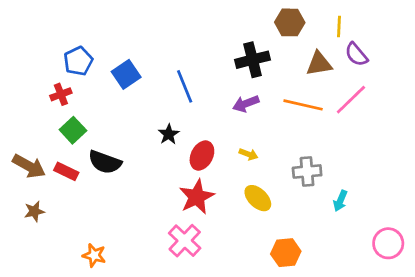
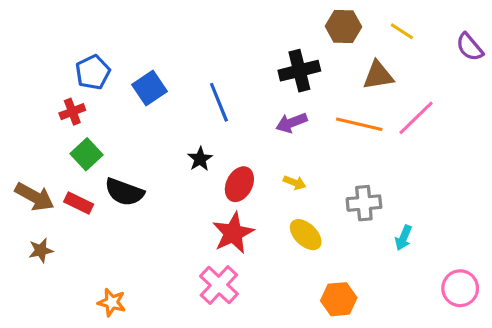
yellow line: (339, 26) -> (402, 31), turned -60
purple semicircle: (356, 54) -> (470, 47), moved

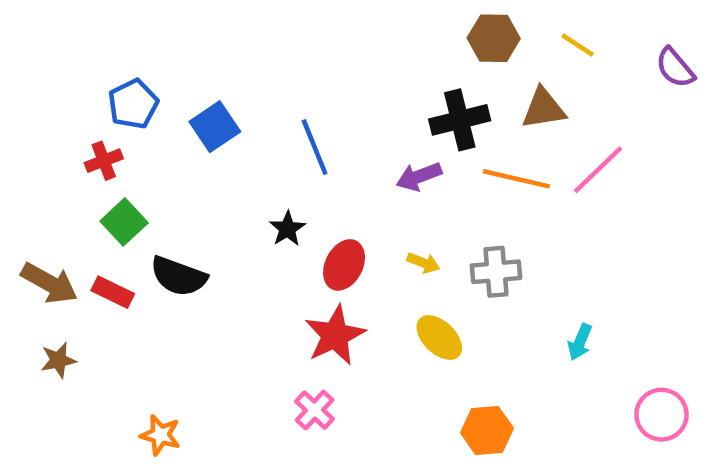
black cross: (299, 71) -> (460, 120), moved
gray cross: (364, 203) -> (496, 272), moved
pink cross: (219, 285) -> (315, 410), size x0.7

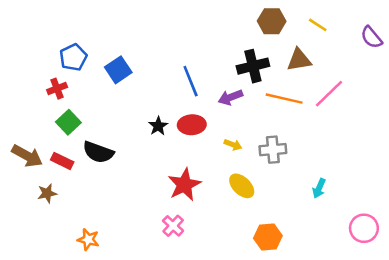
blue line: (315, 147) -> (191, 81), moved
red ellipse: (344, 265) -> (192, 125), moved, turned 60
brown star: (58, 360) -> (47, 193), moved

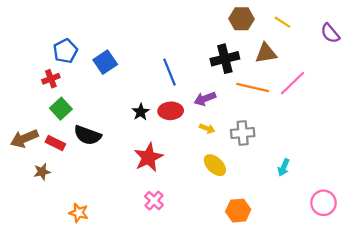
purple arrow: (230, 97) -> (205, 99), moved
brown arrow: (27, 156) -> (24, 139), turned 128
red star: (184, 185) -> (148, 157), moved

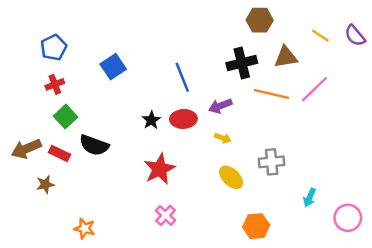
yellow line: (283, 22) -> (320, 36), moved
blue pentagon: (65, 51) -> (54, 48), moved
gray cross: (243, 133) -> (272, 162), moved
cyan arrow: (284, 167) -> (310, 198), moved

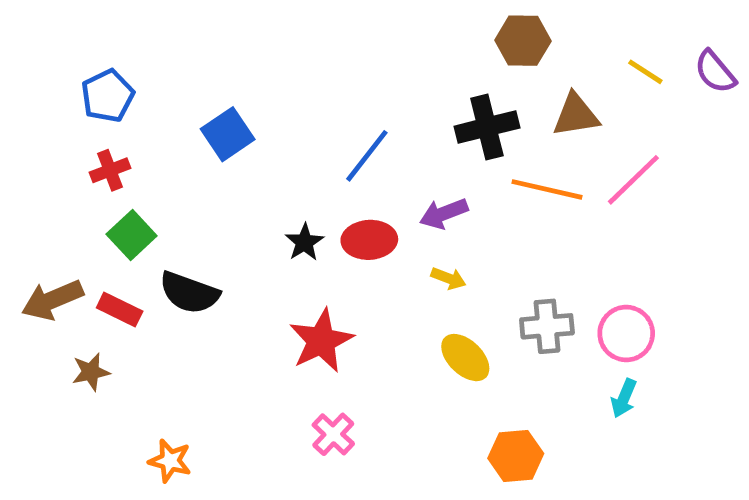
blue line: (182, 77) -> (367, 156), turned 60
pink circle: (348, 218) -> (626, 334), moved

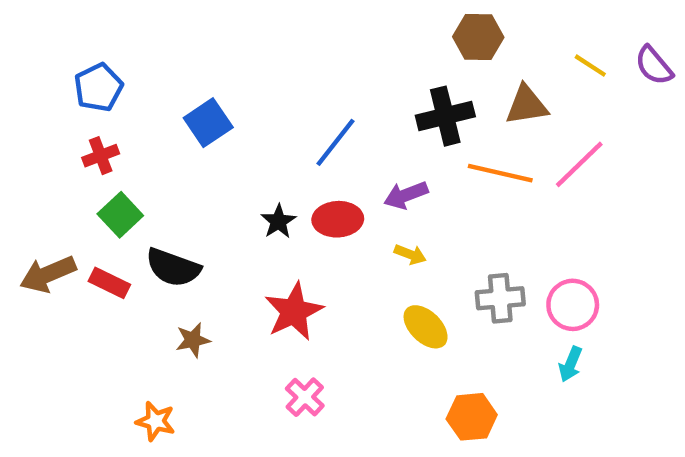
brown star: (91, 372) -> (193, 340), moved

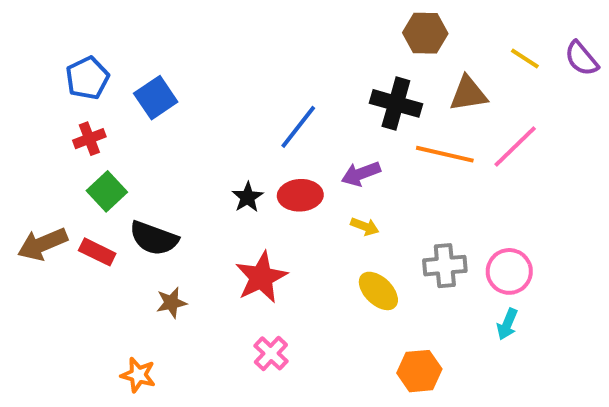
black cross: (445, 116) -> (396, 103), turned 30
blue square: (208, 123) -> (156, 98), moved

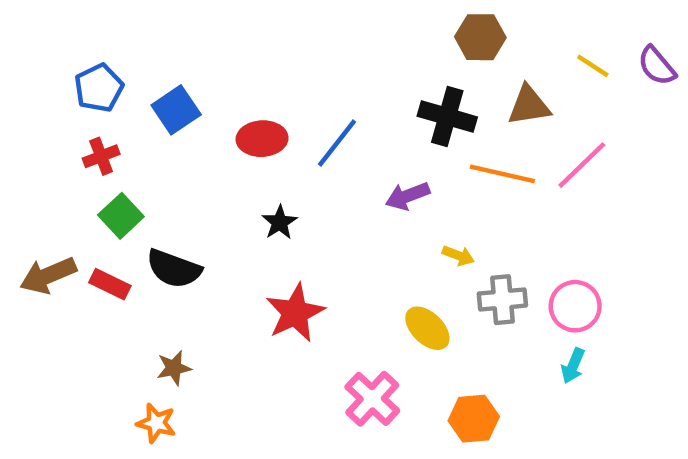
red ellipse: (300, 195) -> (262, 139), moved
yellow arrow: (365, 227) -> (458, 255), moved
brown star: (171, 303) -> (174, 368), moved
pink cross: (271, 353) -> (372, 399), moved, size x1.4

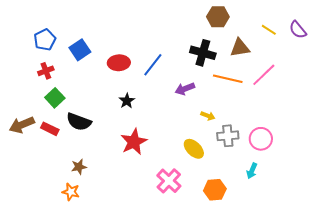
cyan arrow: (573, 366) -> (252, 171), moved

